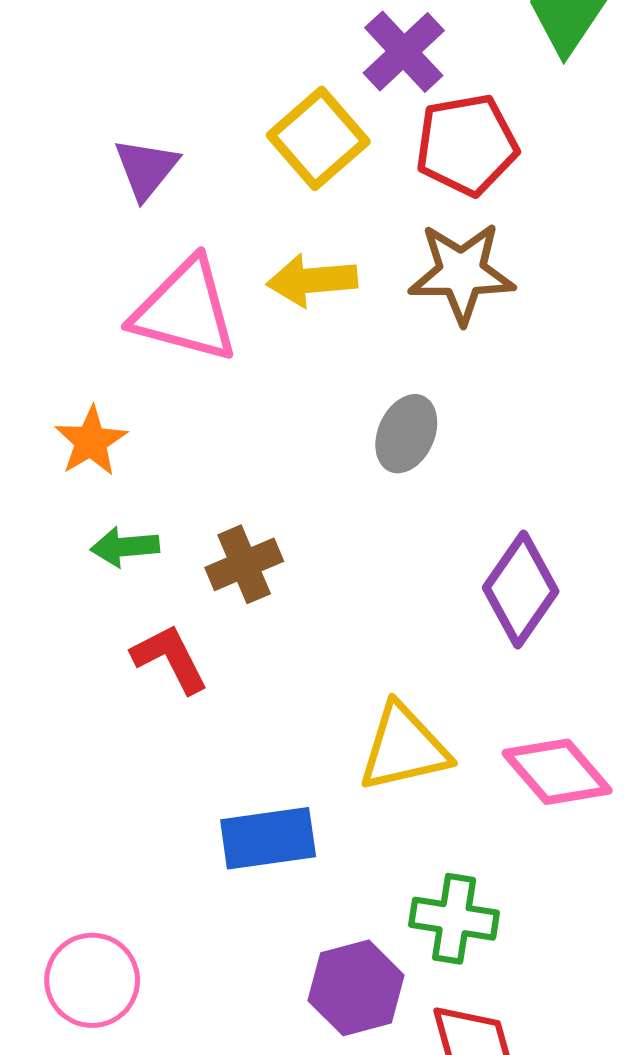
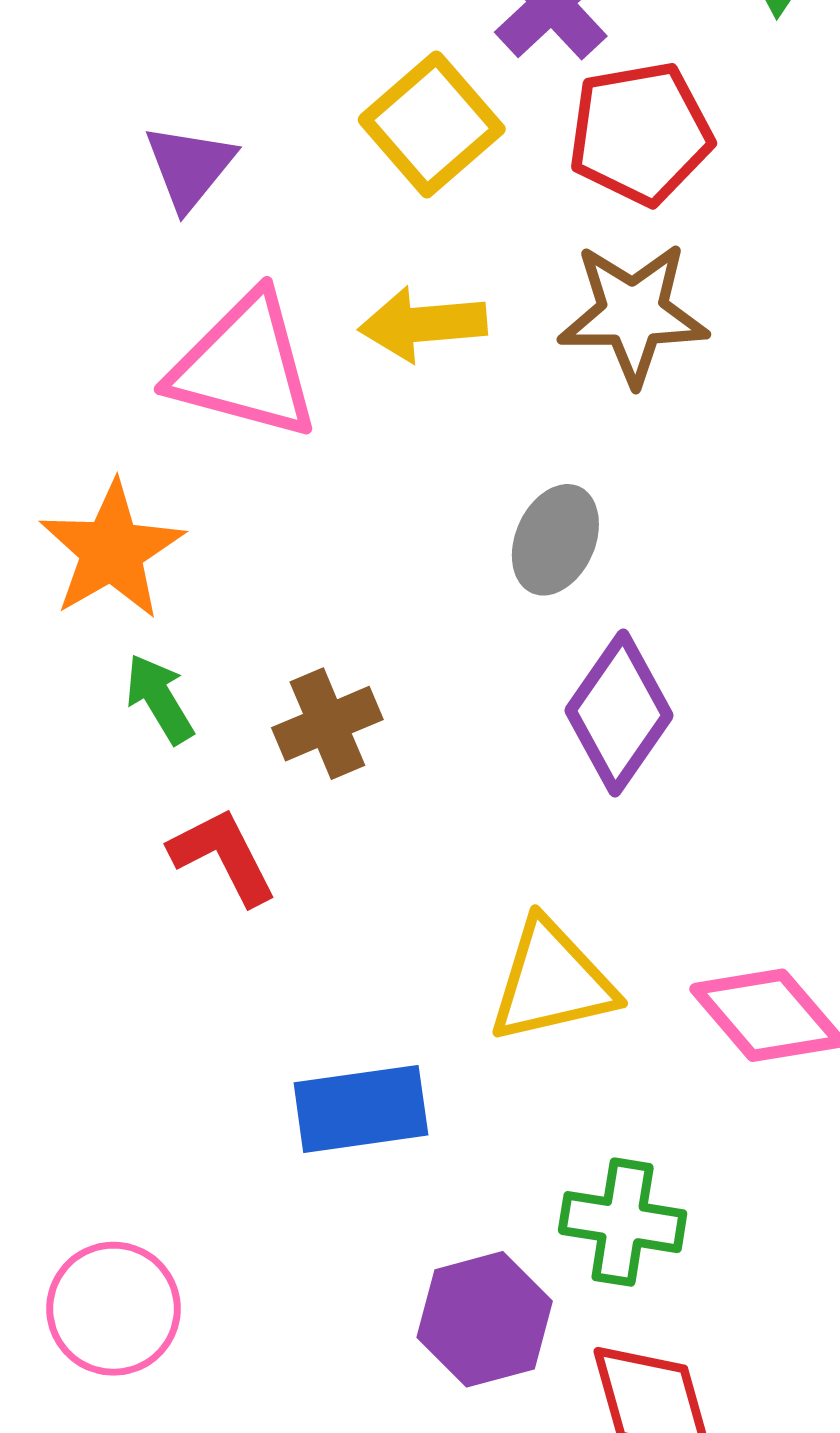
orange star: (91, 441) -> (112, 550), size x1.4
green arrow: (125, 547) -> (159, 699), turned 64
purple diamond: (521, 590) -> (619, 713), moved

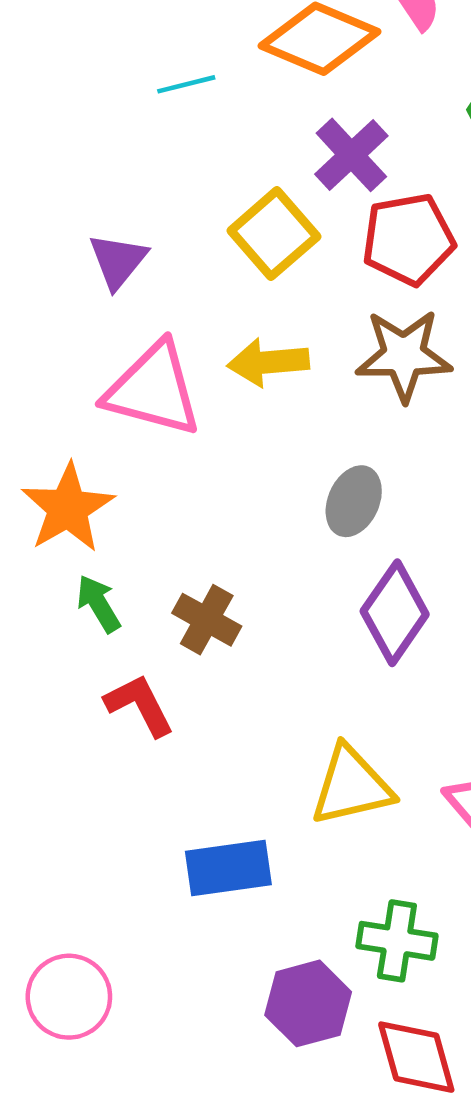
brown cross: (327, 724) -> (207, 620), turned -38

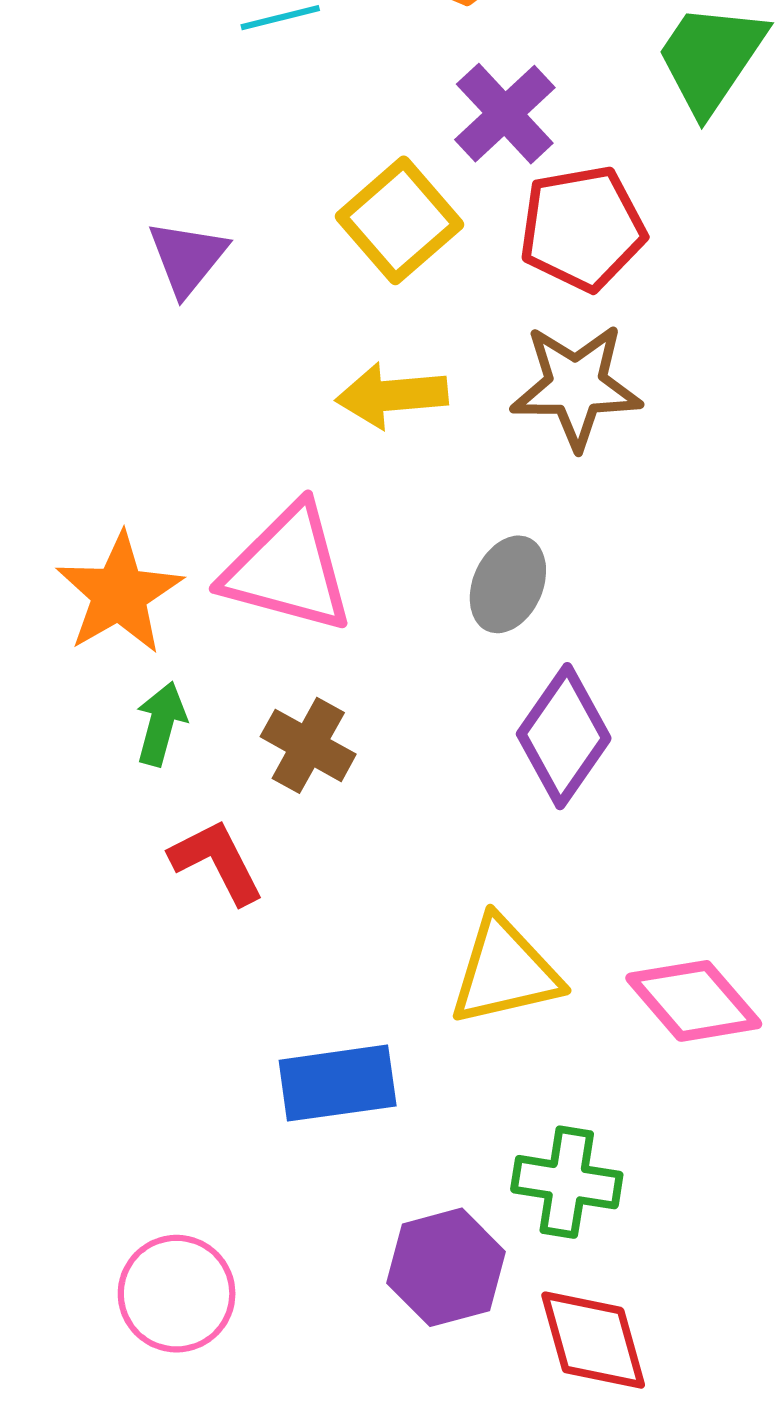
pink triangle: (153, 390) -> (288, 569), moved
green arrow: (99, 604) -> (161, 724), turned 46
pink circle: (69, 997) -> (177, 1294), moved

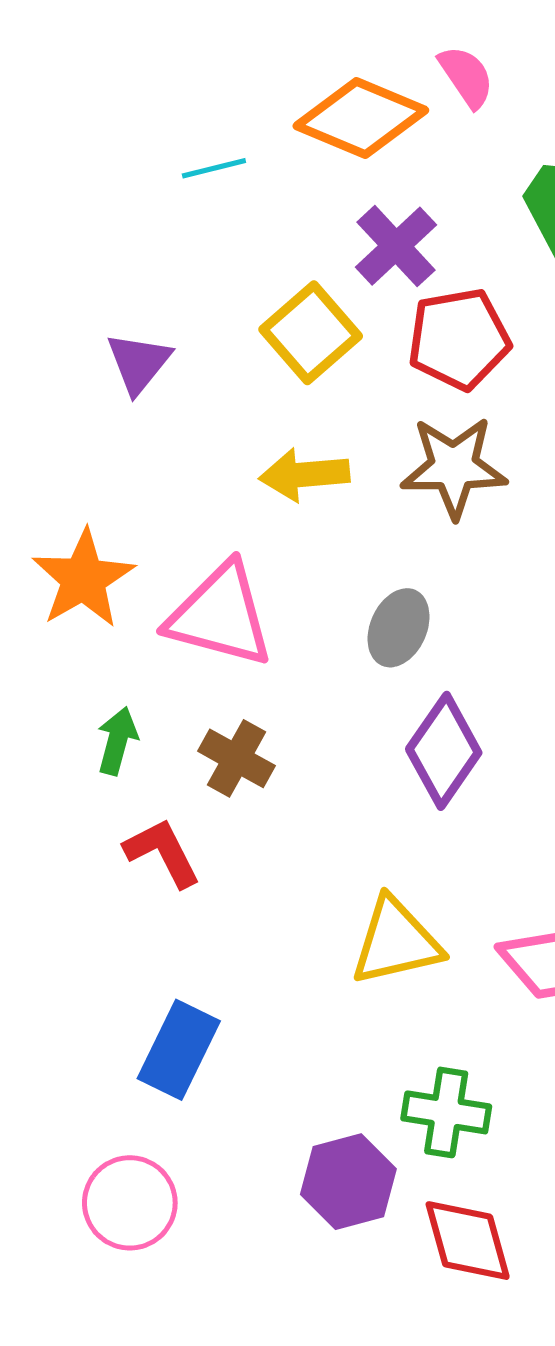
orange star: (119, 594) -> (83, 579), moved
blue rectangle: (338, 1083) -> (179, 1050), moved, turned -56

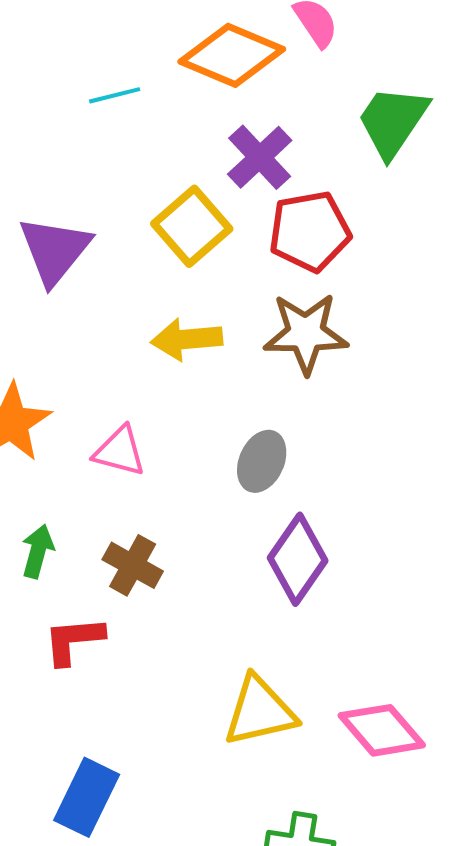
purple triangle: (139, 363) -> (55, 250), size x1.4
pink triangle: (220, 615) -> (120, 451), size x0.6
red L-shape: (162, 853) -> (74, 640), turned -68

